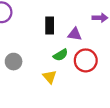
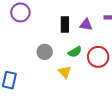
purple triangle: (75, 34) -> (86, 25), moved
gray circle: (14, 62) -> (45, 52), moved

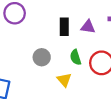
green semicircle: (75, 52) -> (76, 57), turned 104

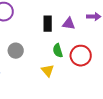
gray circle: (42, 57) -> (16, 51), moved

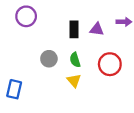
gray circle: (16, 51) -> (49, 59), moved
green semicircle: (58, 51) -> (75, 60), moved

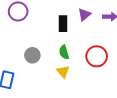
purple triangle: (97, 29) -> (84, 15), moved, turned -48
gray circle: (49, 59) -> (32, 55), moved

